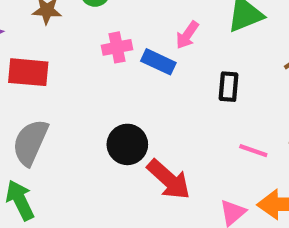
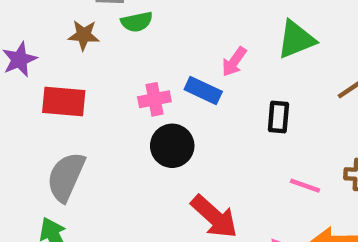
pink cross: (117, 47) -> (154, 99), moved
black circle: (127, 144) -> (172, 146), moved

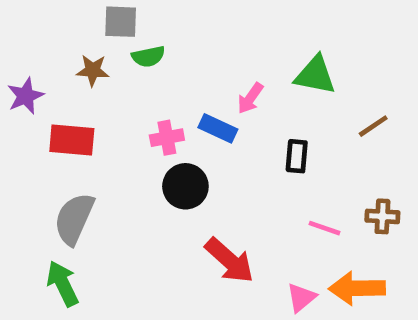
green triangle: (296, 40) -> (315, 75), turned 33

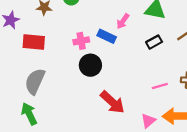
black rectangle: (297, 156) -> (154, 42), moved, turned 56
pink line: (325, 228) -> (160, 86), turned -35

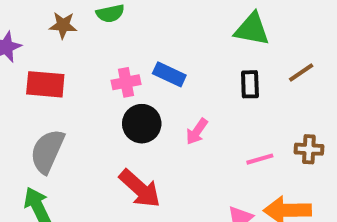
pink arrow: (123, 21) -> (197, 132), moved
black rectangle: (154, 42) -> (250, 84), turned -63
red arrow: (112, 102) -> (140, 189), moved

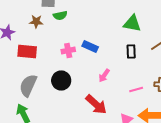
black circle: (142, 124) -> (61, 80), moved
red arrow: (140, 189) -> (96, 104), moved

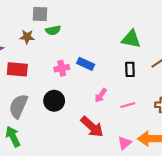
pink line: (136, 90) -> (128, 105), moved

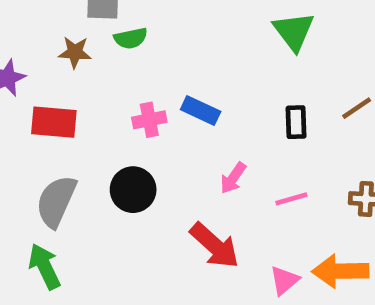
green triangle: (131, 39) -> (294, 31), moved, turned 42

